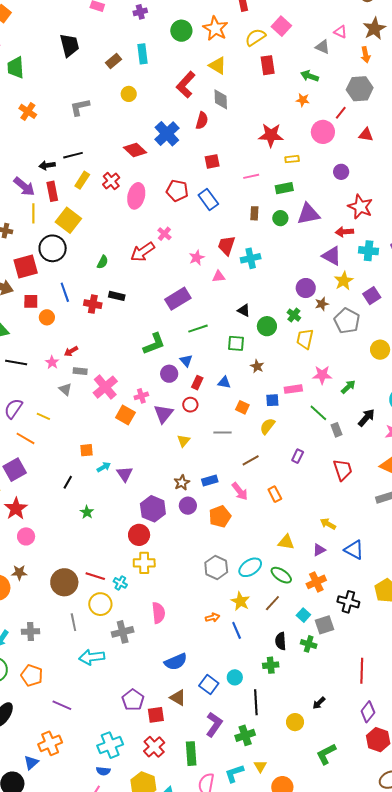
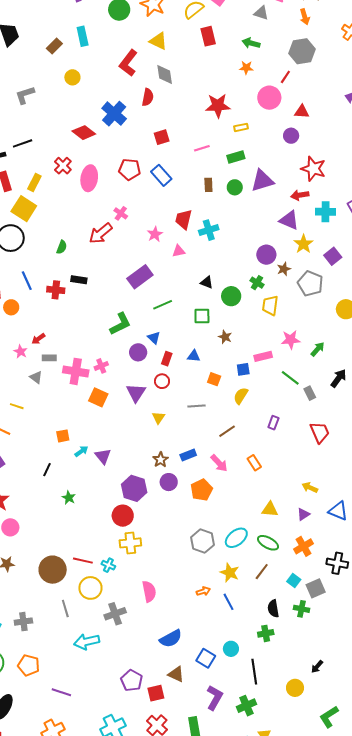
red triangle: (366, 135) -> (302, 112), moved
yellow rectangle: (82, 180) -> (34, 183), moved
pink cross: (105, 387) -> (76, 371), turned -35
pink cross: (141, 396) -> (101, 366), moved

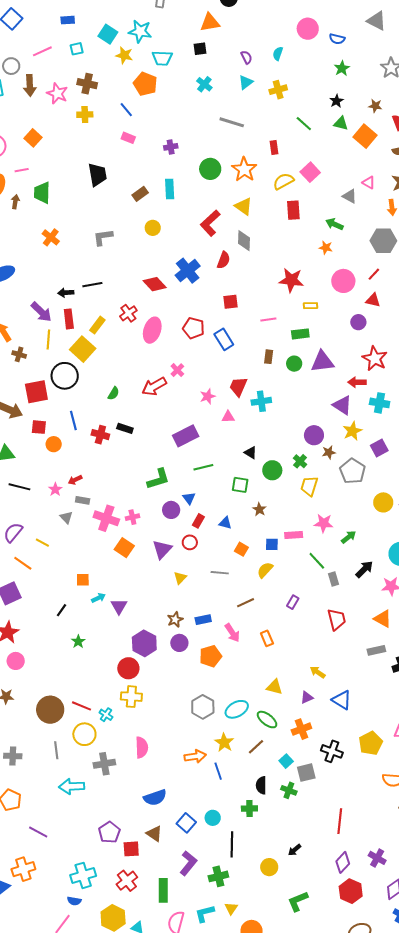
red line: (285, 77) -> (374, 274), moved
orange arrow: (203, 591) -> (195, 756), size x1.5

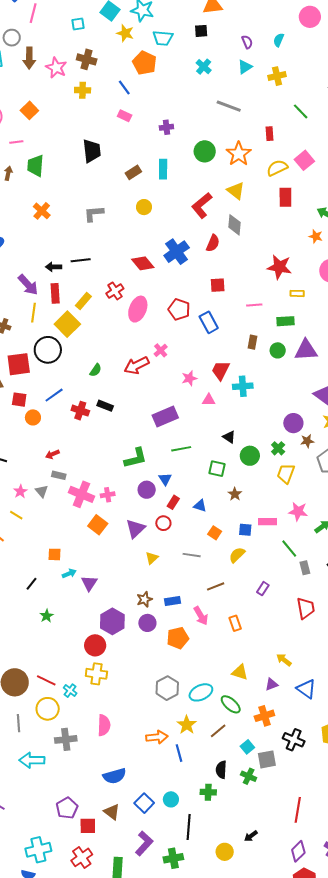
pink line: (42, 51) -> (33, 13), moved, turned -54
blue line: (73, 421) -> (54, 395), turned 66
pink star: (55, 489) -> (20, 491), moved

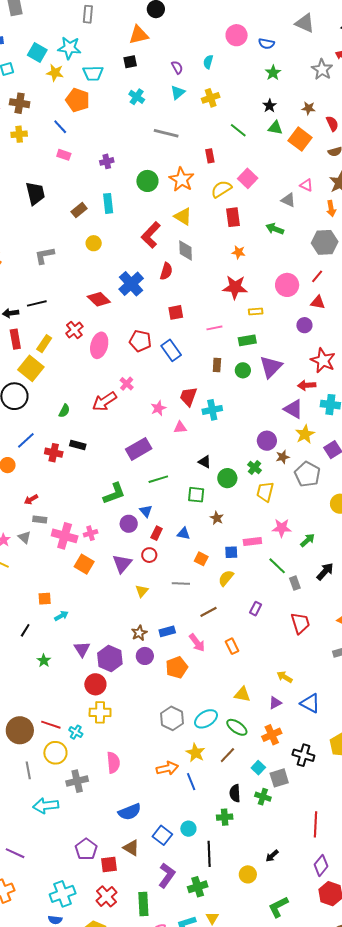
orange star: (316, 236) -> (238, 252), moved
purple triangle: (306, 350) -> (271, 367), turned -35
purple triangle: (89, 583) -> (82, 649), moved

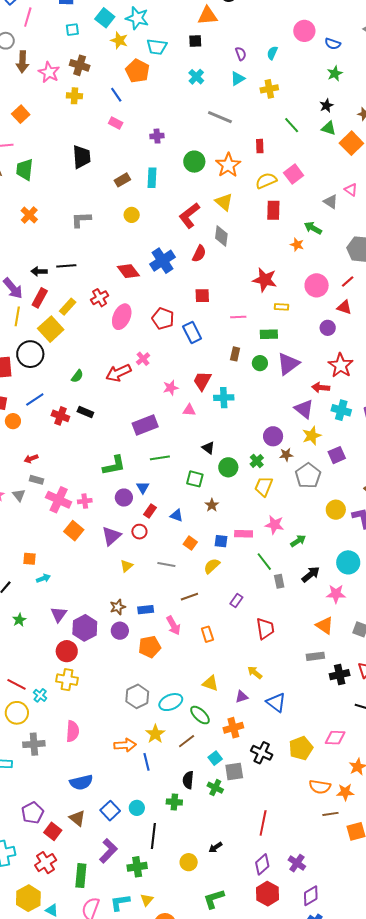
orange star: (238, 252) -> (297, 245), moved
red rectangle: (15, 339) -> (40, 298), turned 30
red trapezoid: (300, 623) -> (265, 629), moved
red square: (109, 865) -> (53, 831), turned 36

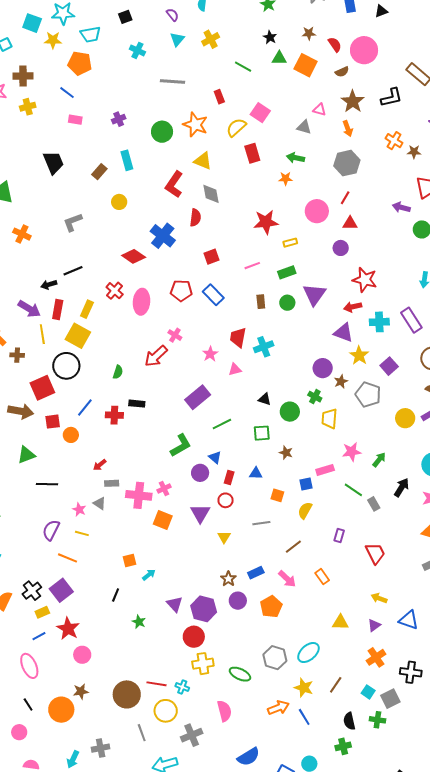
green ellipse: (200, 715) -> (240, 674), moved

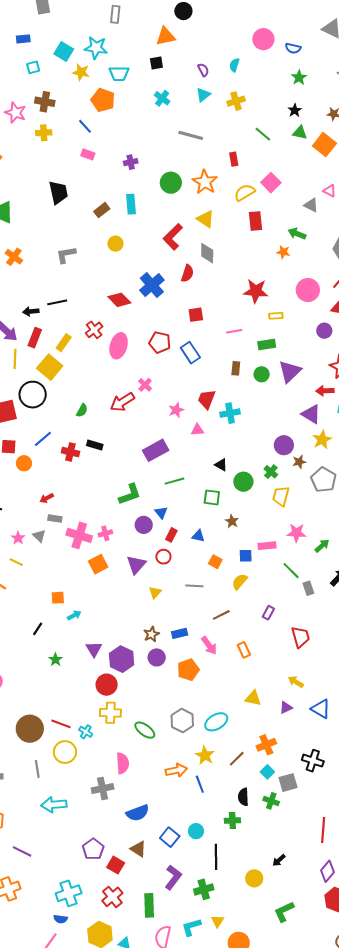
orange square: (163, 520) -> (98, 564), turned 30
orange cross: (376, 657) -> (266, 745), moved
gray cross: (192, 735) -> (103, 789), moved

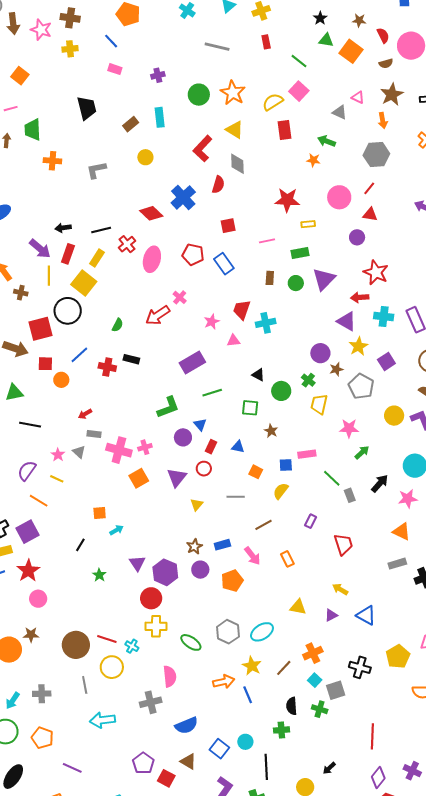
green line: (263, 134) -> (299, 61), moved
red rectangle: (234, 159) -> (266, 42), moved
orange cross: (14, 257) -> (52, 161), moved, turned -30
black line: (57, 302) -> (101, 230), moved
pink star: (297, 533) -> (349, 428), moved

